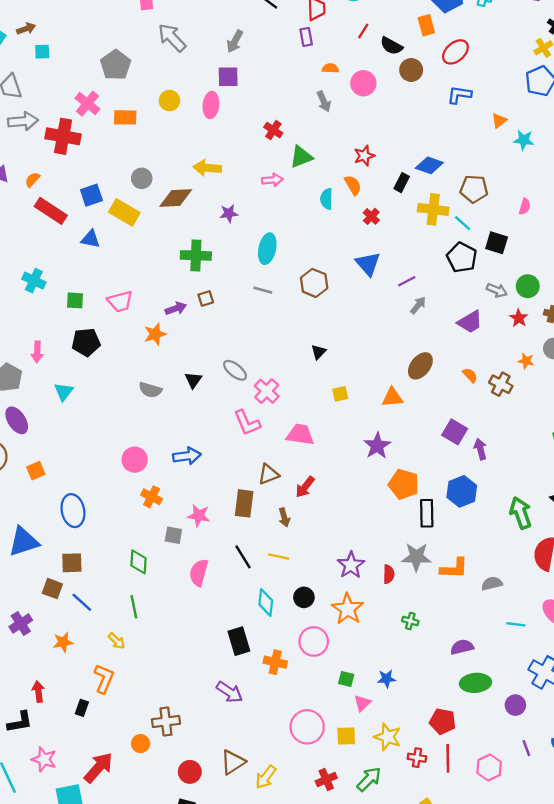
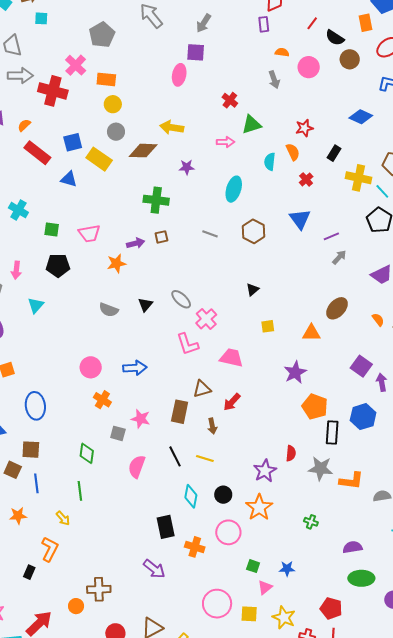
yellow circle: (169, 101) -> (113, 104), moved
blue diamond: (429, 165) -> (361, 117), moved
cyan ellipse: (267, 249) -> (234, 189), moved
red semicircle: (389, 574) -> (291, 453), moved
blue line: (82, 602) -> (36, 483), turned 36

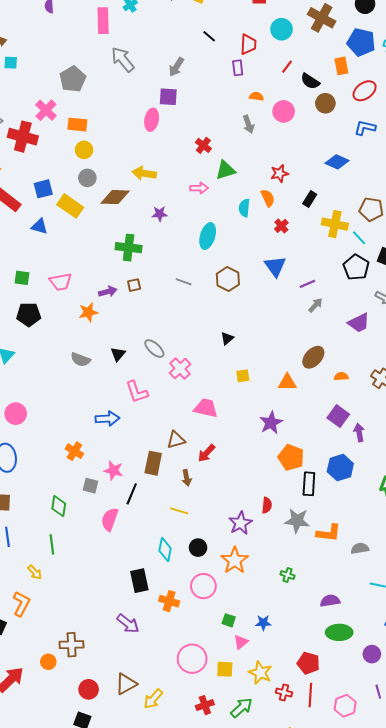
orange semicircle: (378, 320) -> (341, 376), moved, turned -56
pink L-shape: (188, 344) -> (137, 392), moved
pink circle: (91, 367) -> (16, 414), moved
black line: (175, 456) -> (132, 494), moved, turned 50

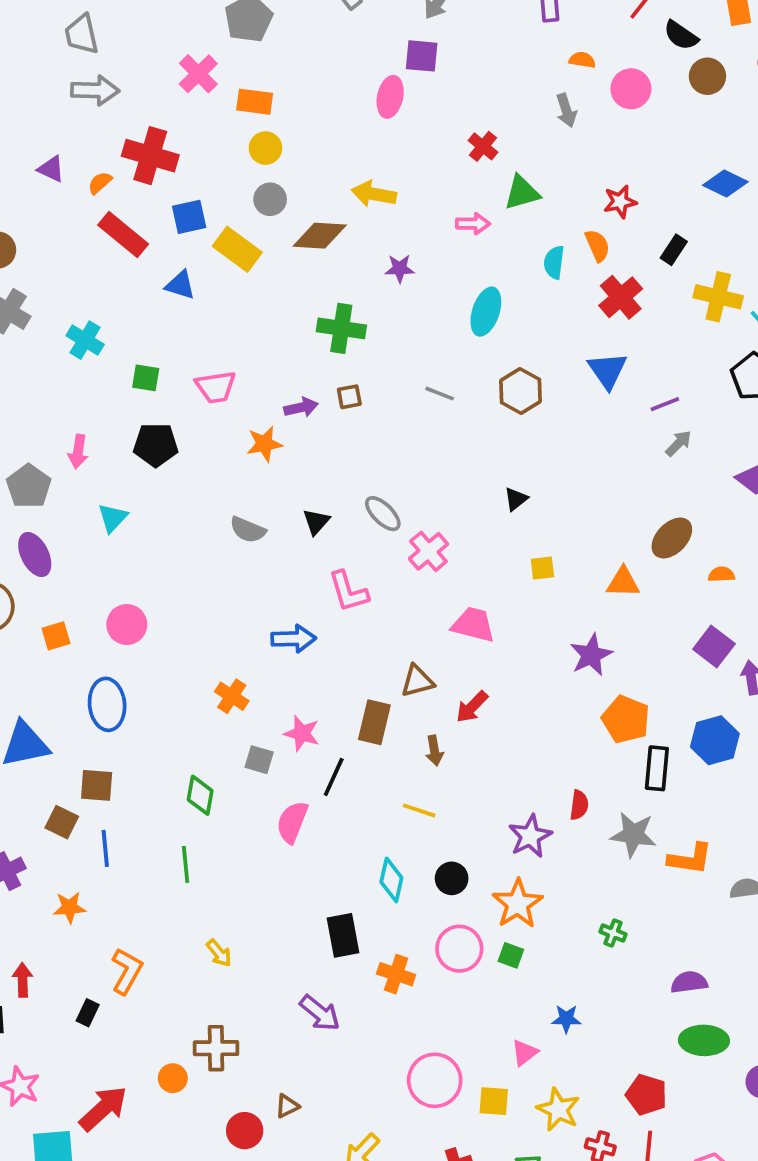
red cross: (23, 137) -> (150, 156), moved
red cross: (281, 226) -> (621, 297), size x1.6
yellow arrow: (35, 572) -> (219, 953), moved
green square: (229, 620) -> (511, 955), moved
brown triangle: (126, 684) -> (287, 1106), moved, size x0.6

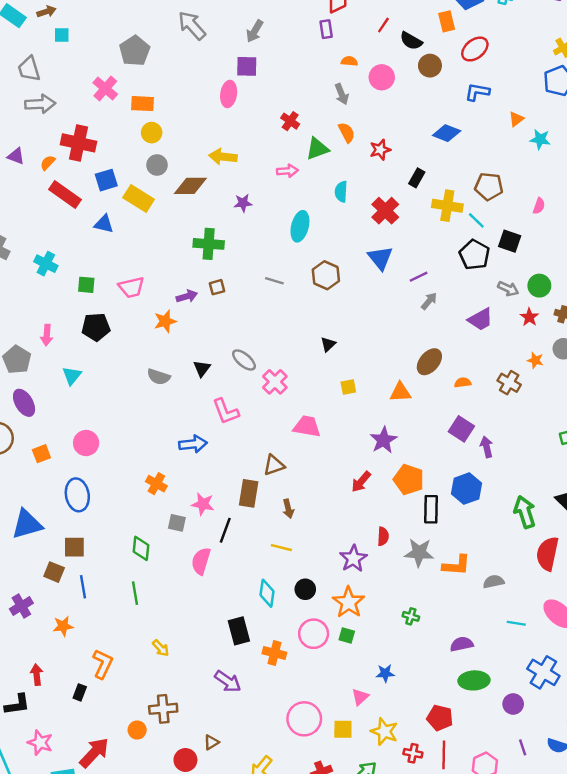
orange semicircle: (597, 246) -> (347, 132), moved
red arrow: (472, 707) -> (361, 482), moved

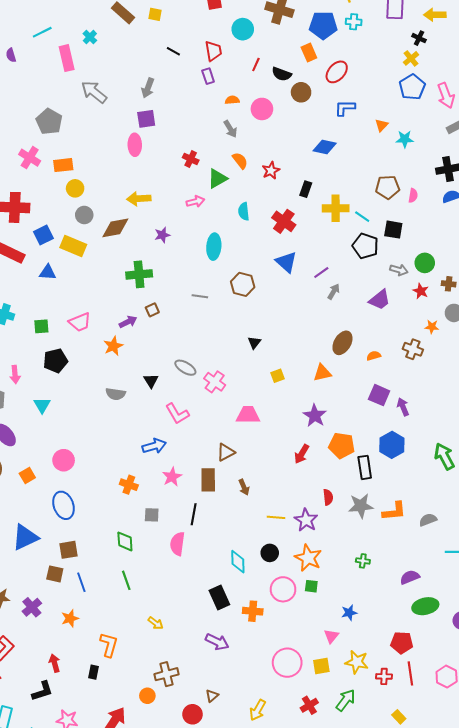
brown pentagon: (489, 187) -> (388, 187), moved
pink star: (203, 504) -> (172, 477), moved, turned -30
yellow line: (281, 548) -> (276, 517), moved

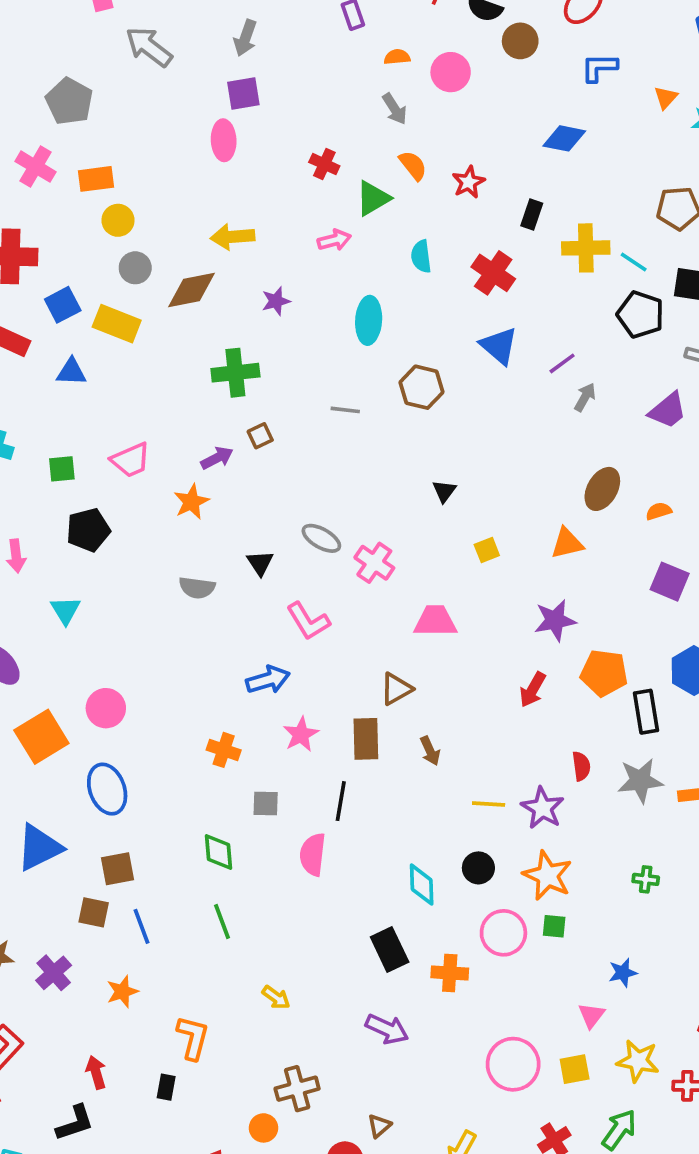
purple star: (315, 416) -> (555, 620), turned 30
orange square: (27, 476) -> (41, 737), size x1.8

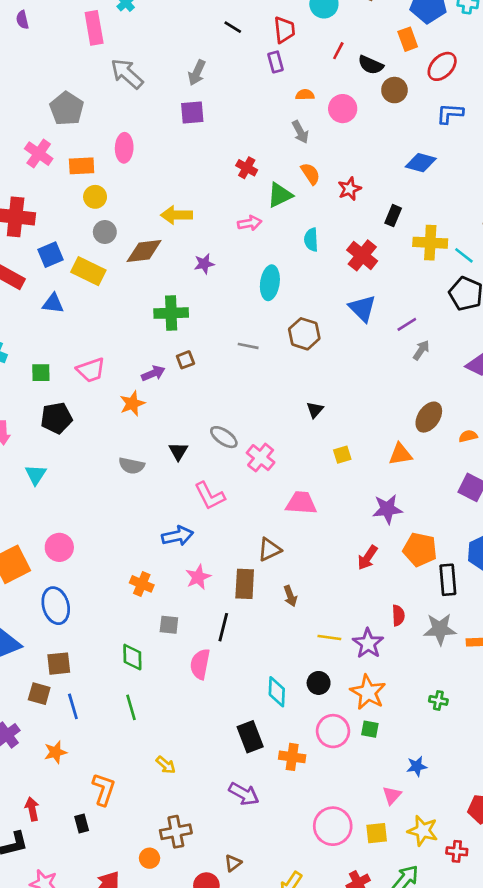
pink ellipse: (224, 140) -> (124, 148), moved
black rectangle: (166, 1087) -> (82, 823), turned -30

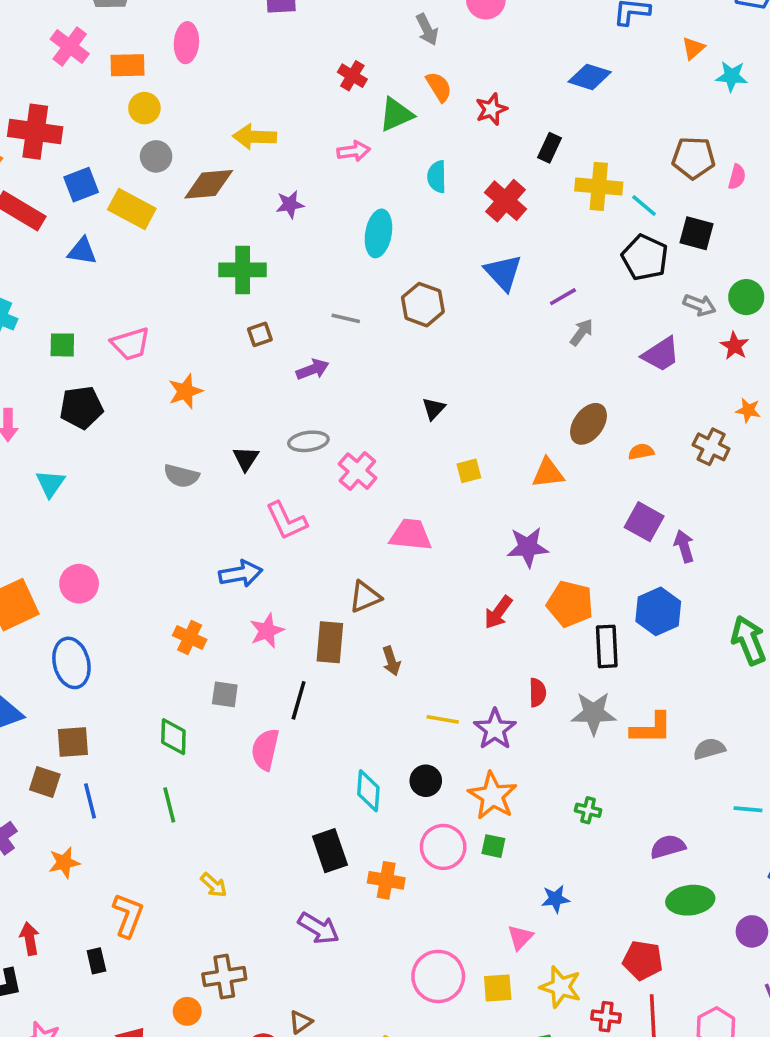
purple arrow: (153, 373) -> (313, 369), moved
gray ellipse: (224, 437) -> (308, 441), turned -44

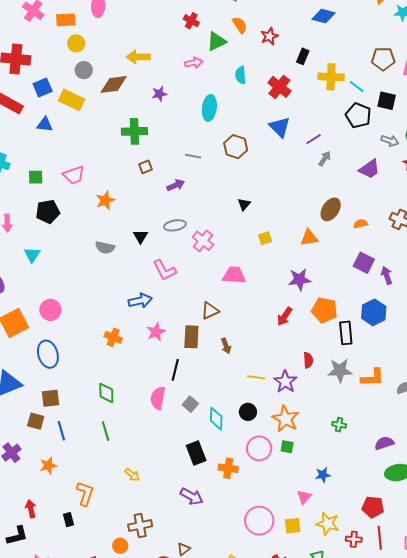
gray square: (225, 694) -> (190, 404), moved, turned 35

